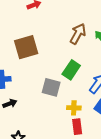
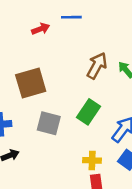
gray square: (51, 87) -> (49, 123), moved

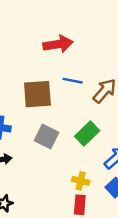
blue line: (71, 17) -> (73, 81), moved
red arrow: (41, 29) -> (58, 44), size x1.6

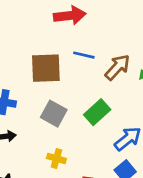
yellow cross: (81, 181) -> (56, 158), moved

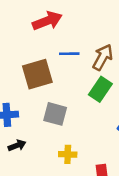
green rectangle: (97, 112) -> (100, 89), moved

